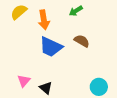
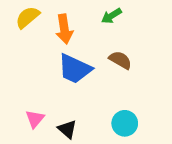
cyan circle: (99, 87) -> (125, 123), moved

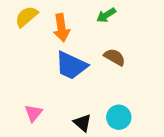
black triangle: (67, 129) -> (82, 123), moved

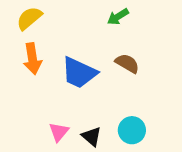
orange arrow: (61, 28) -> (32, 59), moved
pink triangle: (33, 113) -> (59, 132), moved

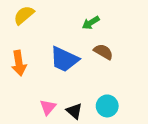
green arrow: (118, 17) -> (91, 23), moved
orange arrow: (32, 59) -> (19, 63), moved

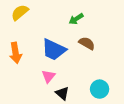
cyan circle: (107, 106) -> (100, 89), moved
pink triangle: (48, 107) -> (48, 76), moved

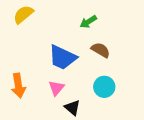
orange arrow: (16, 53) -> (18, 86), moved
cyan circle: (100, 89) -> (104, 87), moved

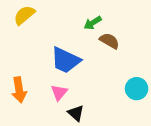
brown semicircle: (101, 50) -> (109, 41), moved
cyan circle: (104, 87) -> (137, 89), moved

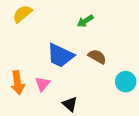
brown semicircle: (109, 41) -> (97, 57), moved
pink triangle: (59, 92) -> (43, 84), moved

